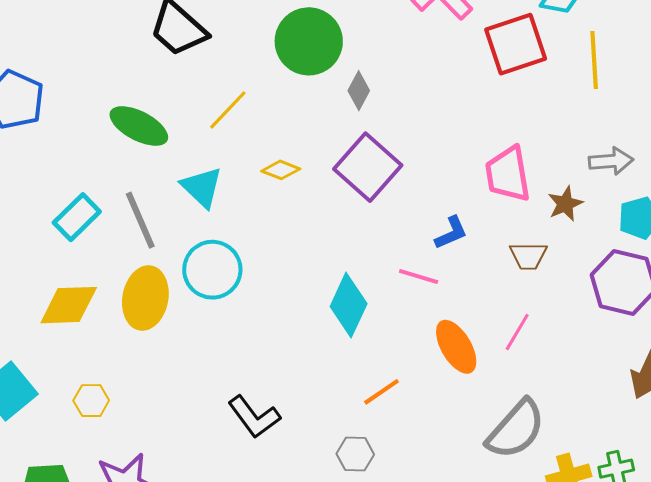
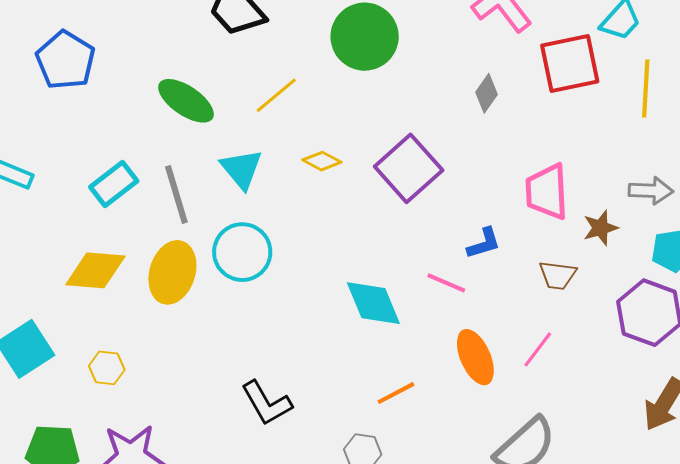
gray diamond: (359, 91) -> (487, 93), moved
cyan diamond: (349, 305) -> (373, 303), turned -54

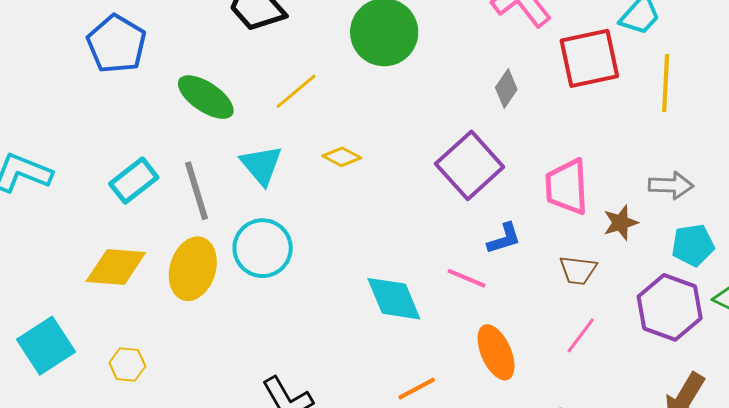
blue pentagon: (65, 60) -> (117, 44), moved
purple square: (409, 168) -> (470, 165), moved
pink line: (538, 349) -> (581, 335), moved

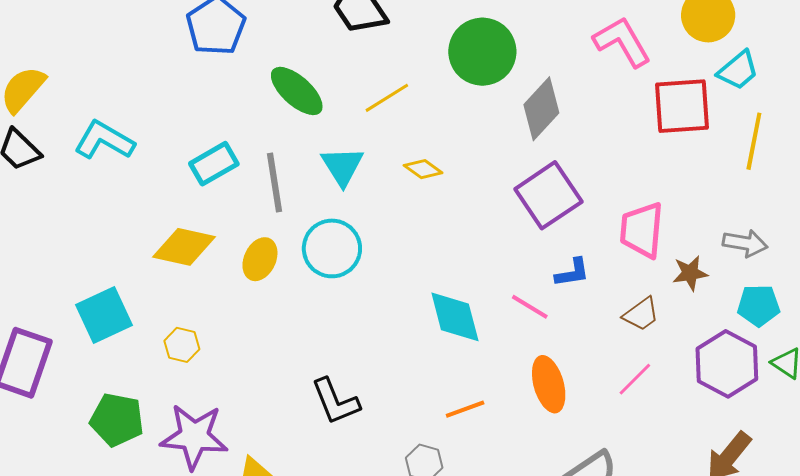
gray diamond: (506, 89) -> (541, 109), moved, size x1.6
yellow ellipse: (193, 269) -> (260, 259), size x0.7
brown trapezoid: (578, 270) -> (641, 314), turned -51

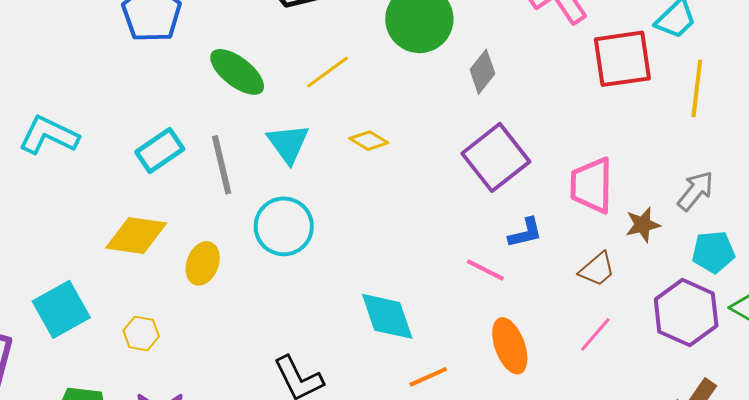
gray diamond: (541, 109) -> (482, 72), size x0.7
gray arrow: (745, 243) -> (695, 191), turned -57
yellow ellipse: (260, 259) -> (203, 263), moved
cyan diamond: (455, 317) -> (387, 316), moved

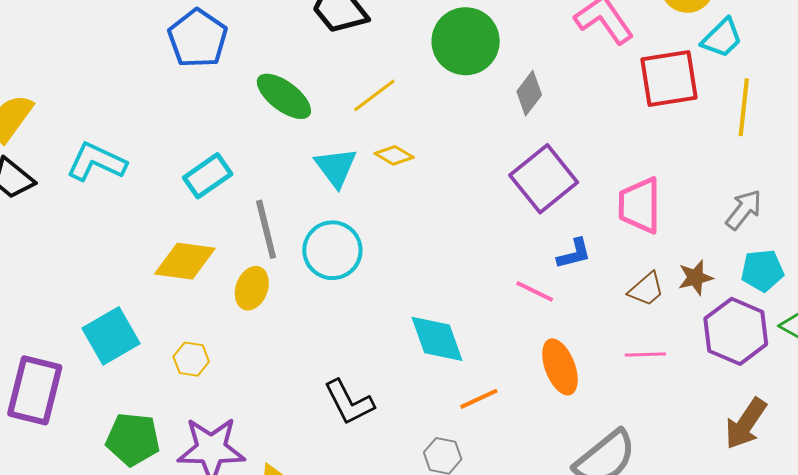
yellow diamond: (369, 141) -> (394, 155), moved
gray line: (222, 165) -> (266, 229), moved
brown star: (643, 225) -> (695, 278), moved
pink line: (595, 334) -> (645, 354), turned 48

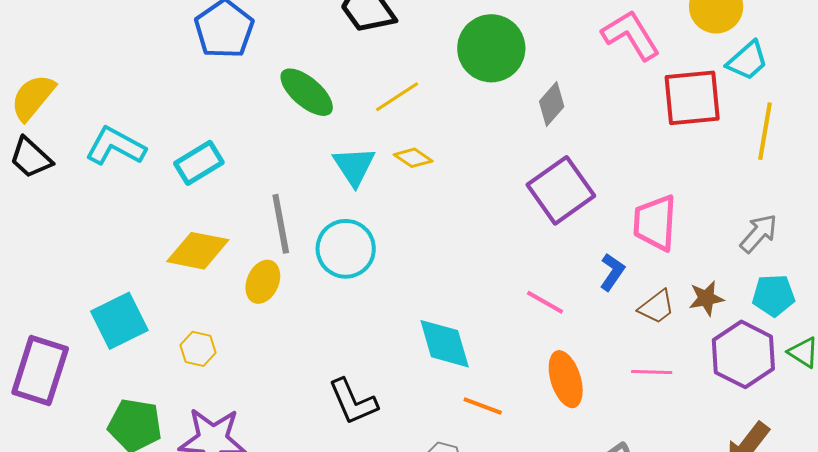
cyan rectangle: (208, 176) -> (199, 163), moved
blue L-shape: (574, 254) -> (612, 272), moved, turned -45
orange line: (479, 399) -> (483, 406), turned 42

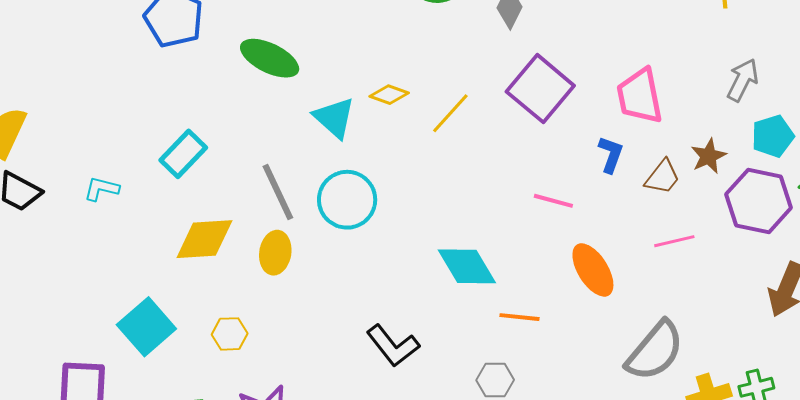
yellow line: (397, 97) -> (450, 113), moved
cyan L-shape: (115, 146) -> (102, 189), moved, size x0.6

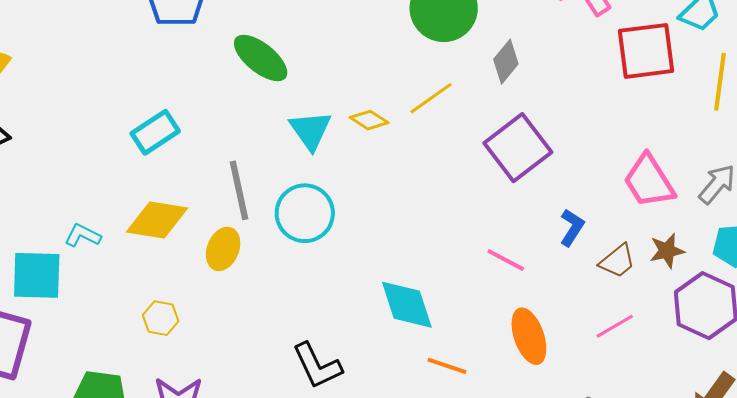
pink trapezoid: (640, 96) -> (649, 181), moved, turned -34
yellow line: (450, 113) -> (431, 98), moved
cyan L-shape: (102, 189) -> (83, 235), moved
pink line: (674, 241) -> (615, 326), turned -30
cyan square: (146, 327) -> (37, 275), moved, turned 30

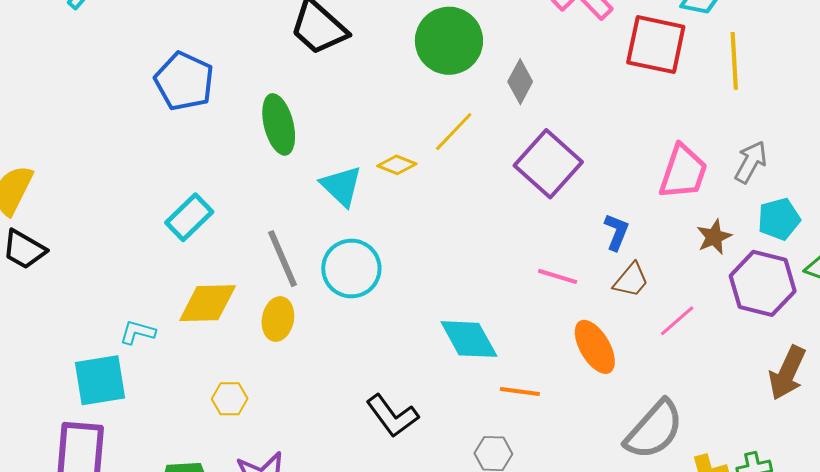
red square: (646, 51) -> (656, 45), turned 30
green ellipse: (261, 58) -> (279, 124), turned 48
pink trapezoid: (649, 181) -> (683, 172), turned -118
brown trapezoid: (617, 261) -> (631, 280), moved

